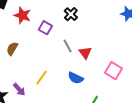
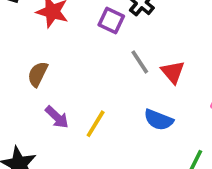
purple square: (45, 28) -> (111, 21), moved
purple arrow: (19, 89) -> (57, 117), moved

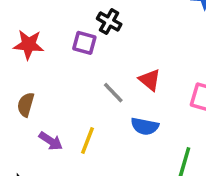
gray line: (140, 62) -> (113, 93), moved

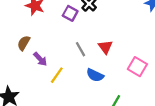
purple arrow: (51, 141) -> (40, 59), moved

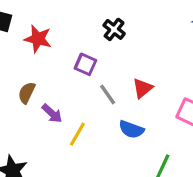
purple square: (70, 13) -> (85, 64), moved
red triangle: (105, 47) -> (143, 88), turned 32

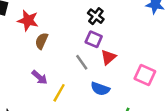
black cross: (114, 29) -> (96, 16), moved
purple square: (85, 64) -> (94, 39), moved
brown semicircle: (27, 93) -> (42, 41), moved

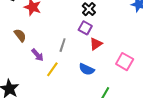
brown semicircle: (42, 41) -> (20, 35), moved, turned 112
gray line: (82, 62) -> (63, 45), moved, turned 48

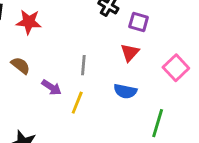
purple square: (85, 28) -> (139, 22), moved
pink square: (125, 62) -> (176, 68), turned 30

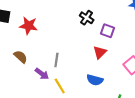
gray line: (83, 65) -> (56, 60), moved
yellow line: (77, 103) -> (60, 86), turned -56

